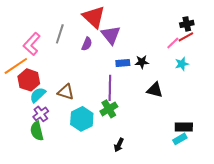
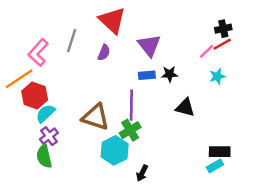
purple triangle: (111, 35) -> (149, 45), moved
brown triangle: (66, 92) -> (96, 117), moved, size x1.4
cyan hexagon: (82, 119) -> (115, 150), moved

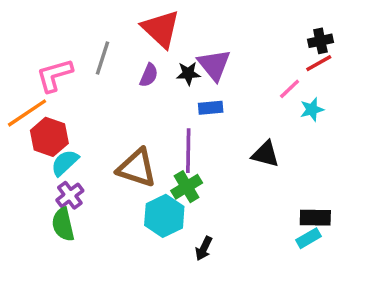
pink line: (207, 51) -> (290, 89), moved
pink L-shape: (38, 53) -> (54, 75), turned 32
black star: (170, 74) -> (188, 73), moved

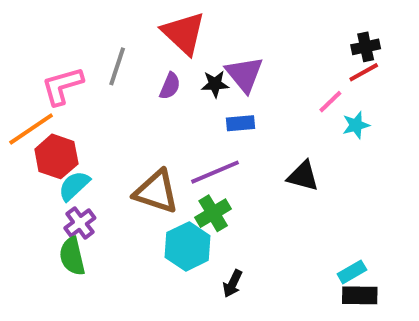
purple line: (188, 151) -> (215, 172), turned 66
black rectangle: (315, 218) -> (360, 295), moved

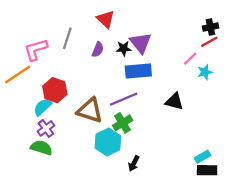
red triangle: (184, 33) -> (106, 19), size x0.7
blue rectangle: (240, 123) -> (138, 71), size x1.6
red hexagon: (56, 156) -> (55, 90), moved
green semicircle: (72, 256) -> (41, 148), turned 120

